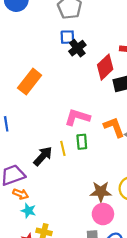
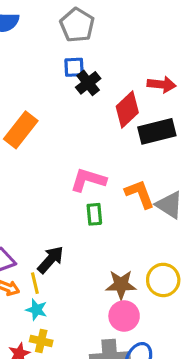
yellow line: (63, 148) -> (35, 283), moved
black arrow: (43, 156) -> (51, 260), moved
cyan star: (28, 211) -> (36, 310), moved

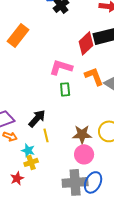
red diamond: (127, 109) -> (86, 43), moved
yellow line: (35, 283) -> (46, 135), moved
yellow cross: (41, 341) -> (31, 162), moved, turned -32

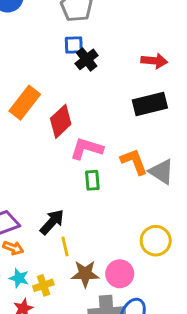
red diamond: (86, 43) -> (61, 121), moved
brown star: (82, 134) -> (85, 274), moved
cyan star: (28, 150) -> (19, 278), moved

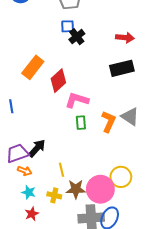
orange L-shape: (134, 162) -> (109, 122), moved, turned 45
black arrow: (52, 222) -> (37, 148), moved
yellow circle: (156, 241) -> (121, 177), moved
pink circle: (120, 274) -> (100, 189), size x1.4
yellow cross: (43, 285) -> (54, 195), moved, turned 32

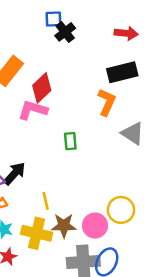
pink L-shape: (77, 100) -> (33, 110), moved
orange L-shape: (109, 122) -> (107, 102), moved
pink circle: (100, 189) -> (95, 226), size x0.7
yellow cross: (54, 195) -> (37, 233), size x1.6

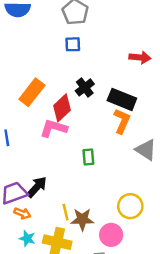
black cross: (65, 32) -> (85, 87), moved
black rectangle: (122, 72) -> (122, 99), moved, turned 36
yellow circle: (121, 210) -> (130, 206), moved
brown star: (64, 226) -> (82, 219), moved

